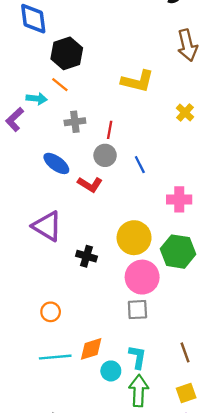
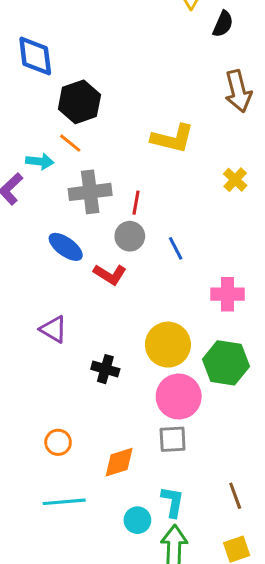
gray cross: (75, 122) -> (90, 192), size x1.5
purple triangle: (47, 226) -> (53, 329), size x0.7
orange diamond: (91, 349) -> (119, 462), moved

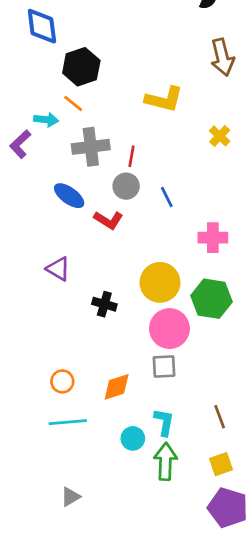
orange circle: (58, 442) -> (62, 381), moved

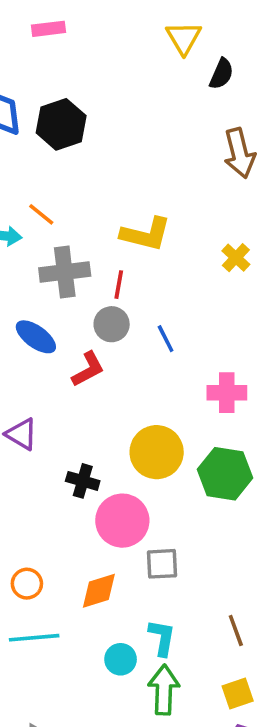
black hexagon: (81, 67) -> (61, 124), moved
yellow L-shape: (164, 99) -> (146, 234), moved
red L-shape: (108, 220) -> (88, 369), turned -60
pink circle: (169, 329) -> (122, 521), moved

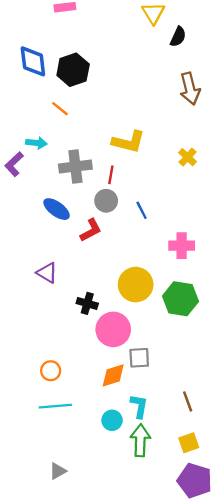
orange line: (41, 214) -> (60, 109), moved
orange diamond: (99, 591) -> (113, 375), moved

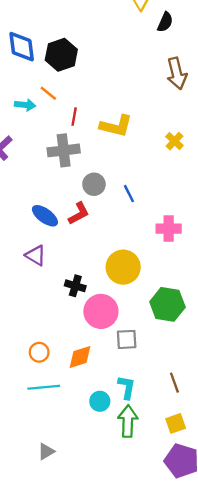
cyan arrow: (36, 143) -> (25, 105), moved
red line: (111, 175) -> (74, 117), moved
blue ellipse: (57, 209) -> (45, 216), moved
green hexagon: (180, 299) -> (167, 304), moved
orange diamond: (113, 375) -> (80, 357), moved

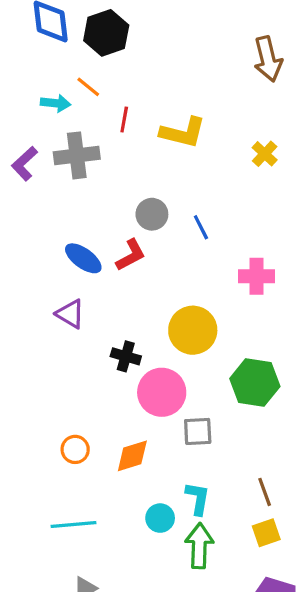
gray cross: (64, 150) -> (77, 155), moved
cyan line: (44, 387) -> (74, 525), moved
yellow square: (176, 423) -> (266, 533), moved

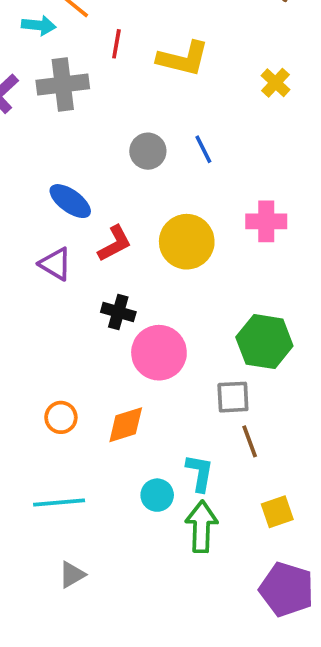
blue line: (201, 227) -> (203, 149), moved
red L-shape: (131, 255) -> (115, 244), moved
yellow circle: (193, 330) -> (187, 242), moved
gray square: (198, 431) -> (233, 397), moved
brown line: (265, 492) -> (250, 441), moved

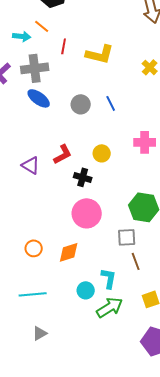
blue ellipse: (70, 201) -> (39, 98), moved
yellow circle: (187, 242) -> (102, 153), size x0.6
black cross: (118, 312) -> (83, 177), moved
green arrow: (202, 527) -> (110, 307), turned 56

